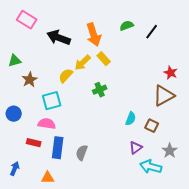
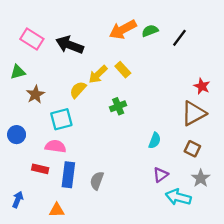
pink rectangle: (27, 20) -> (32, 39), moved
orange arrow: (94, 35) -> (123, 30), moved, turned 80
brown square: (152, 126) -> (192, 149), moved

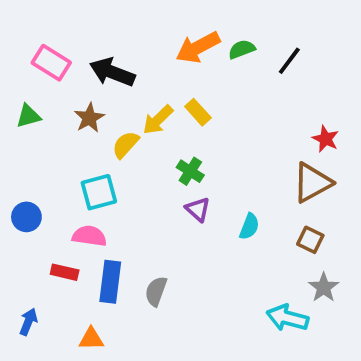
brown star: (35, 94) -> (89, 118), moved
green cross: (118, 106) -> (190, 171), turned -35
purple triangle: (161, 175) -> (198, 209), moved, turned -42

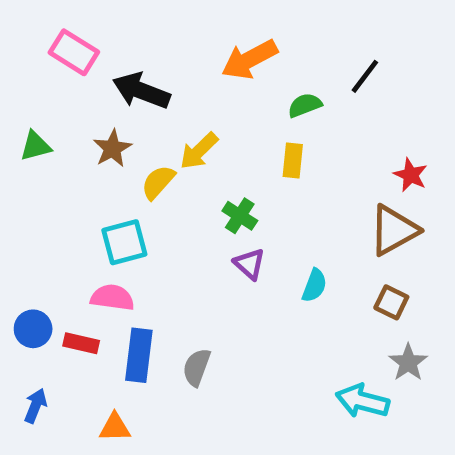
green semicircle: (242, 49) -> (305, 105), moved
pink rectangle: (51, 63) -> (74, 52), moved
yellow rectangle: (198, 112) -> (293, 160), moved, turned 48
blue circle: (26, 217) -> (33, 329), moved

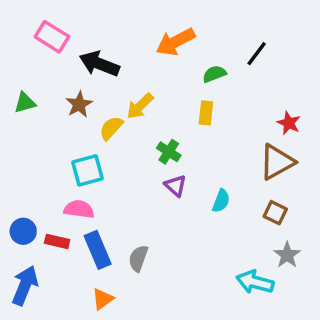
blue rectangle: (139, 355) -> (98, 250), turned -30
blue arrow: (35, 406) -> (25, 285), size x1.6
orange triangle: (115, 427) -> (103, 299), moved, turned -35

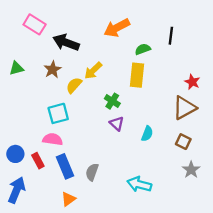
black line: (257, 54) -> (171, 36), turned -30
yellow rectangle: (206, 113) -> (137, 75), size x1.5
red rectangle: (57, 241) -> (38, 161), turned 49
cyan arrow: (255, 282) -> (139, 184), moved

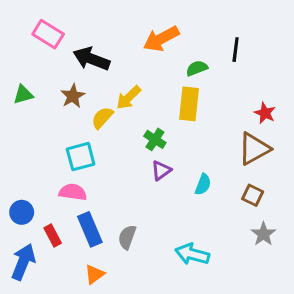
purple triangle: (117, 124) -> (161, 170), turned 42
red rectangle: (38, 161) -> (53, 236), moved

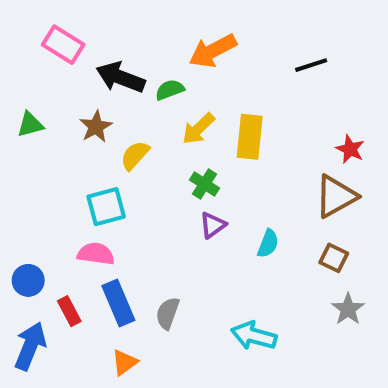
black line: (236, 50) -> (311, 65), turned 65
green semicircle: (197, 68) -> (170, 90), moved
yellow arrow: (129, 98) -> (198, 129), moved

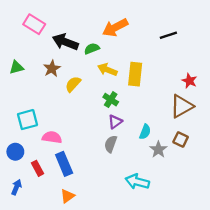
yellow arrow: (198, 129) -> (107, 70), turned 66
cyan square: (106, 207) -> (28, 120), moved
gray star: (348, 309) -> (158, 150), moved
gray semicircle: (168, 313) -> (111, 144), moved
blue arrow: (30, 346) -> (16, 187), size x0.6

